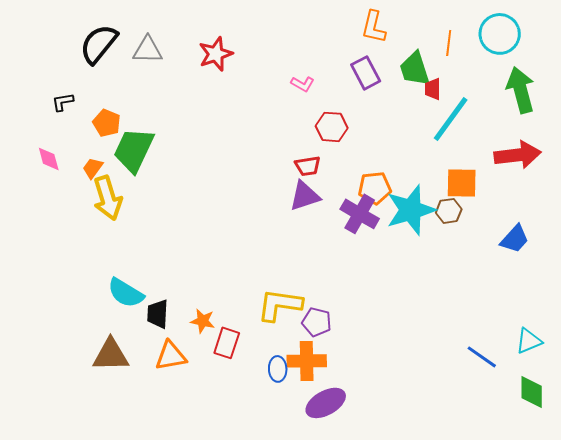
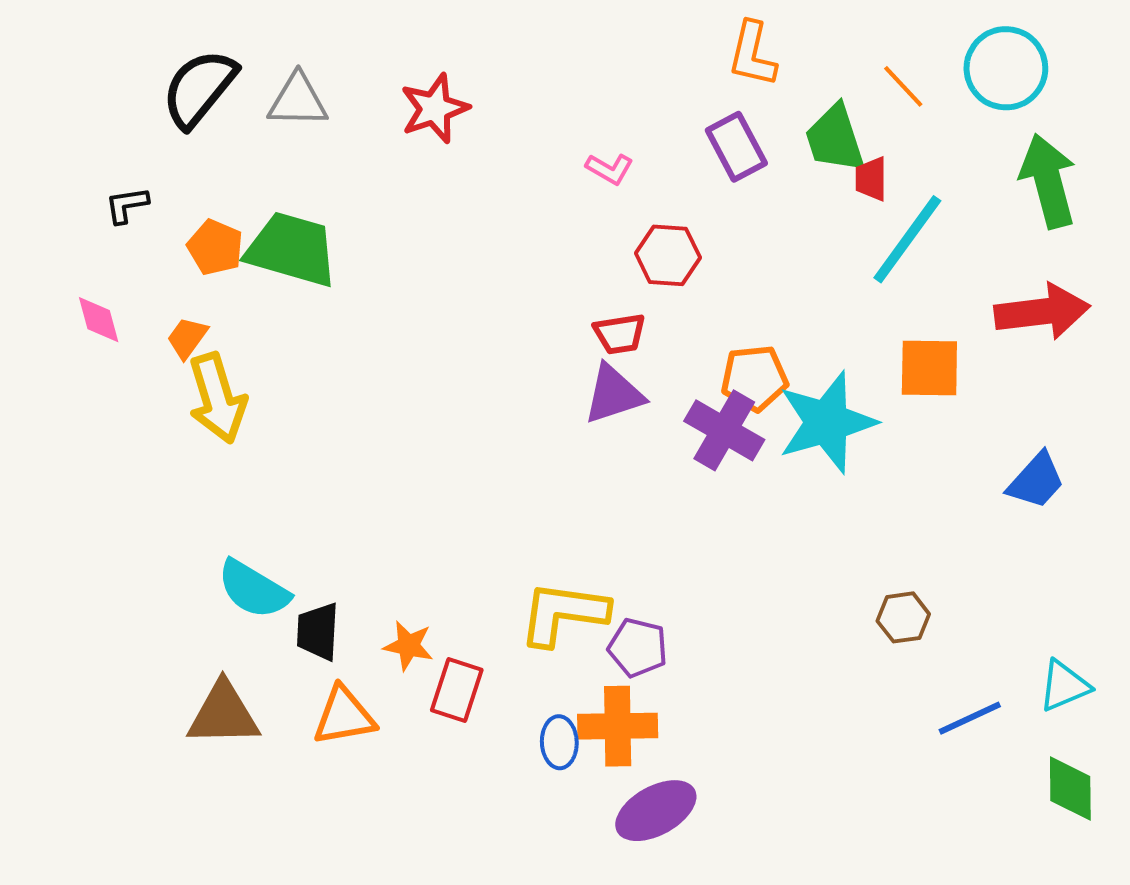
orange line: (449, 43) -> (903, 86), turned -50
green trapezoid: (134, 150) -> (292, 249), moved, turned 81
brown hexagon: (449, 211) -> (903, 617), moved
blue line: (482, 357) -> (970, 718), turned -60

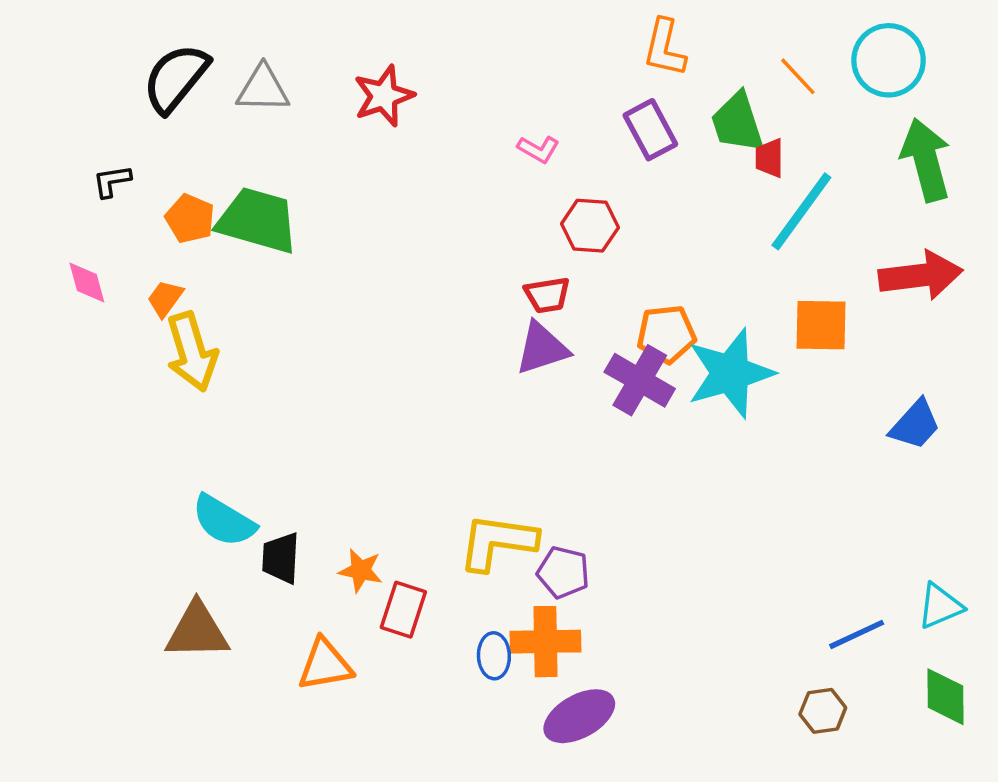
brown hexagon: (903, 617) -> (823, 711), moved
orange triangle: (344, 716) -> (325, 665), moved

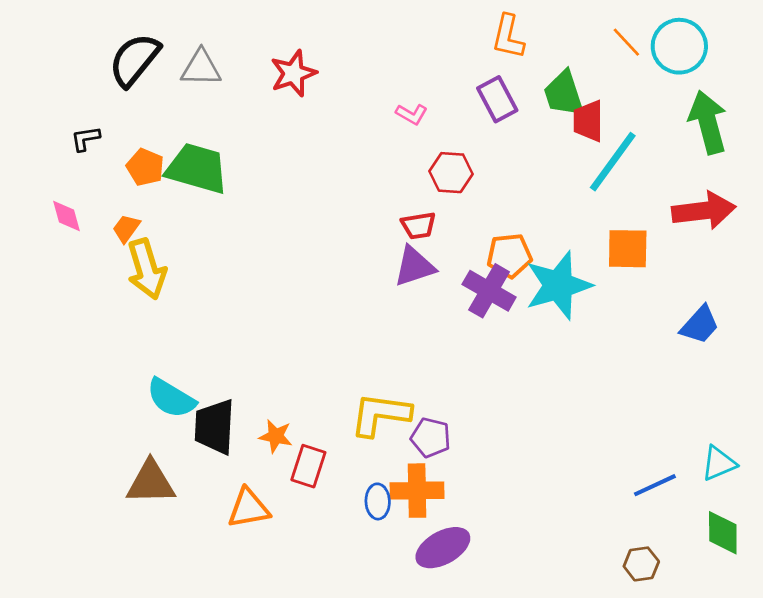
orange line: (798, 76) -> (626, 42), moved
red trapezoid: (769, 158) -> (588, 121), size x1.4
black trapezoid: (281, 558) -> (215, 427), size x1.4
brown hexagon: (823, 711) -> (641, 564), moved

